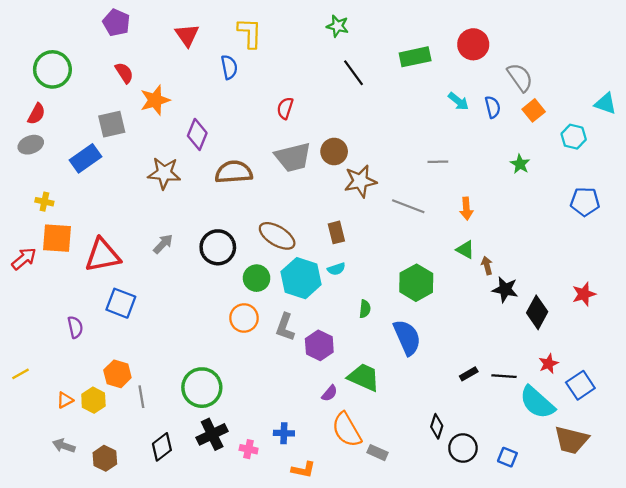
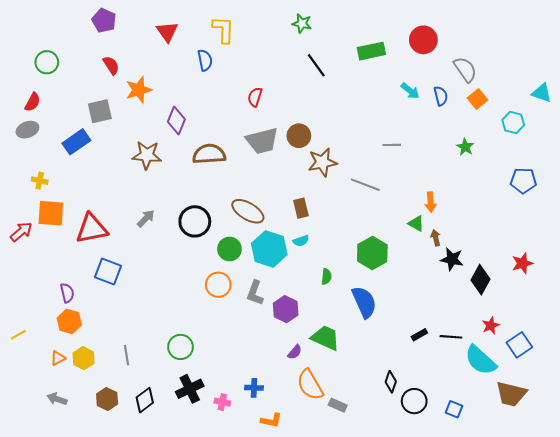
green circle: (52, 69) -> (47, 62), size x0.7
orange arrow: (466, 209) -> (431, 202), moved
orange hexagon: (117, 374) -> (69, 321), moved
green circle: (202, 388) -> (181, 347), size x0.7
brown hexagon: (105, 458) -> (107, 399), moved

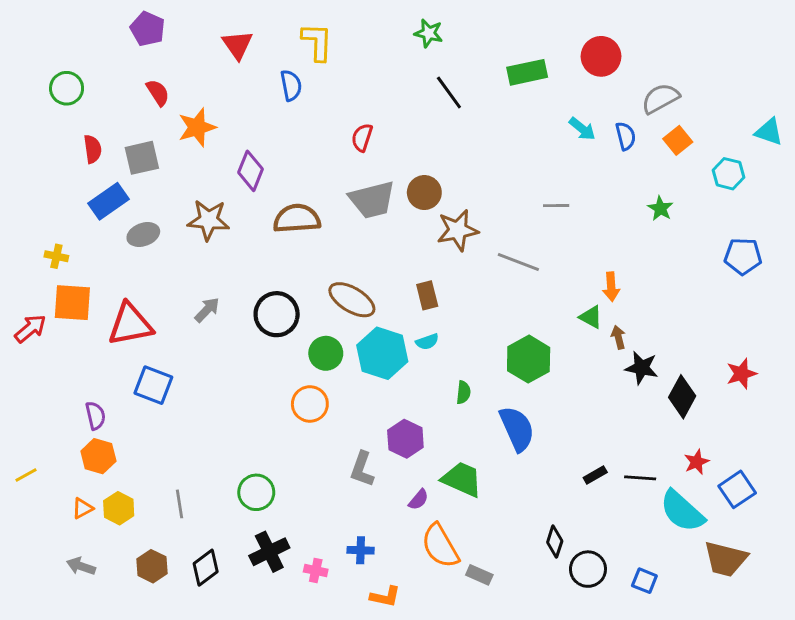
gray semicircle: (465, 69) -> (660, 98), turned -84
red semicircle: (33, 102) -> (93, 149), moved, turned -36
gray ellipse: (27, 130) -> (143, 235), moved
gray L-shape: (255, 293) -> (362, 469), moved

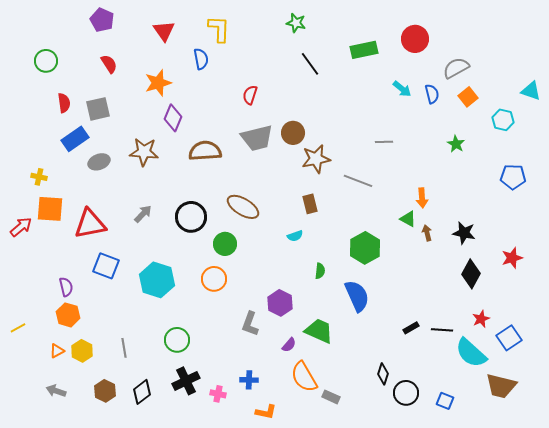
orange star: (197, 127) -> (158, 83), moved
brown rectangle: (427, 295) -> (310, 204), moved
cyan hexagon: (382, 353) -> (157, 280), moved
black star: (642, 368) -> (464, 233), moved

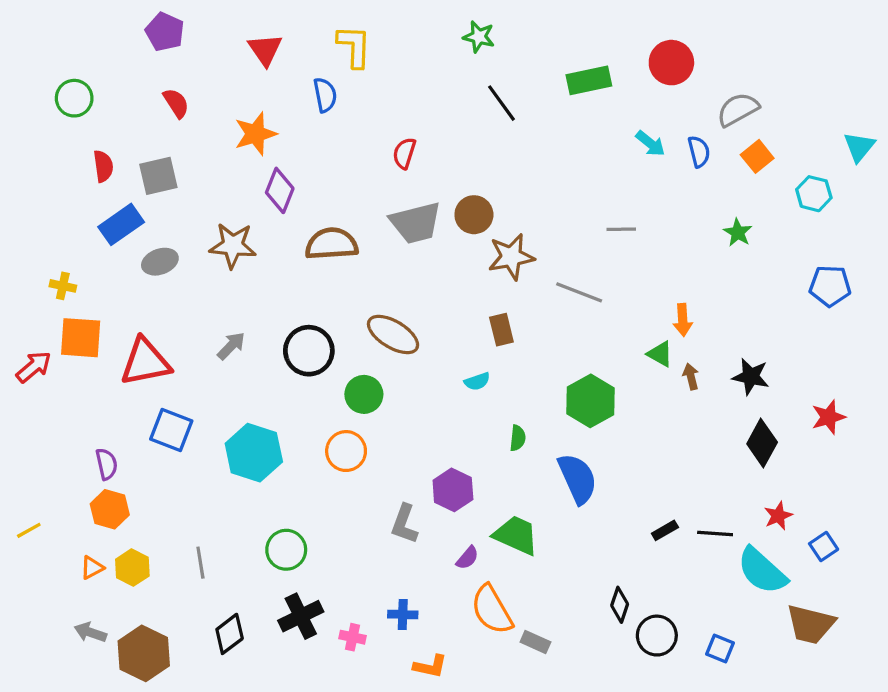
cyan triangle: (531, 91) -> (859, 147), turned 50
blue square: (509, 338) -> (824, 547), size x0.7
brown hexagon: (105, 391) -> (144, 653), moved, size x1.5

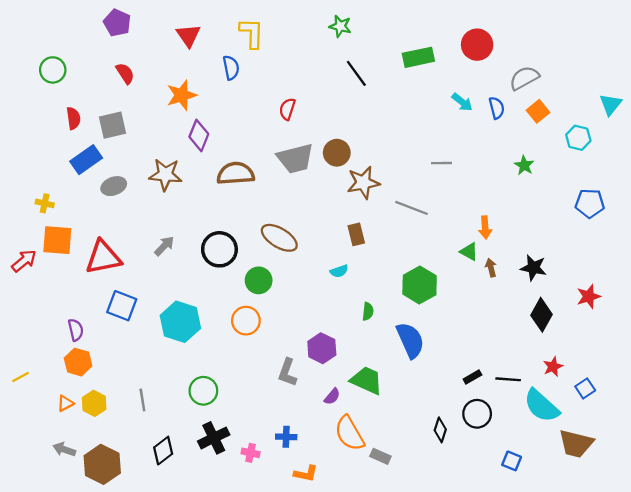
black circle: (657, 636) -> (477, 414), moved

